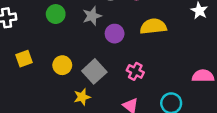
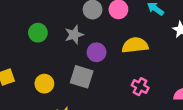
gray square: (94, 71) -> (82, 77), moved, turned -30
pink cross: (135, 71) -> (140, 87), moved

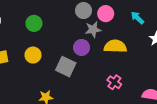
gray star: (74, 35) -> (93, 29), moved
yellow circle: (44, 84) -> (33, 55), moved

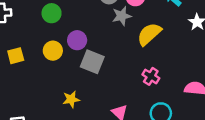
yellow semicircle: (115, 46) -> (149, 34), turned -40
purple circle: (82, 47) -> (77, 40), moved

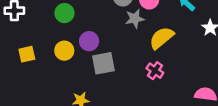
gray square: (92, 62) -> (103, 63), turned -35
pink cross: (151, 76) -> (155, 71), moved

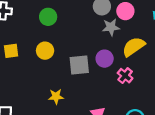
purple circle: (89, 41) -> (105, 59), moved

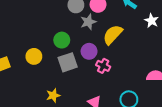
green circle: (48, 17) -> (62, 40), moved
pink cross: (125, 76) -> (103, 66), moved

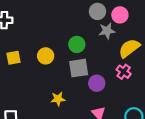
purple circle: (89, 51) -> (97, 83), moved
pink cross: (103, 66) -> (124, 72), moved

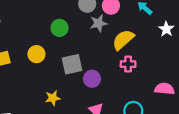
green circle: (77, 44) -> (60, 28), moved
pink cross: (124, 72) -> (128, 64), moved, turned -32

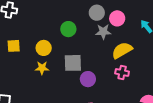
yellow star: (53, 98) -> (42, 68), moved

